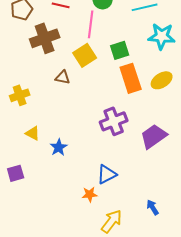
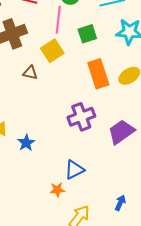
green square: (120, 50) -> (87, 34), moved
blue arrow: (153, 207) -> (120, 203), turned 56

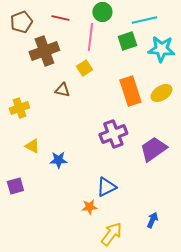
green square: (87, 34) -> (127, 41), moved
yellow square: (52, 51) -> (84, 68), size x0.7
blue star: (26, 143) -> (58, 160), turned 30

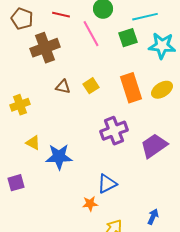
brown pentagon: (21, 22) -> (22, 19), turned -30
pink line: (90, 37) -> (91, 34), turned -36
yellow square: (84, 68) -> (91, 86), moved
blue star: (58, 160) -> (59, 157), size x1.5

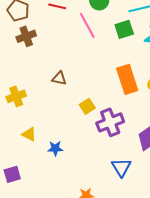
brown cross: (45, 48) -> (26, 36), moved, size x0.7
yellow square: (91, 86) -> (87, 106), moved
blue star: (59, 157) -> (55, 148), size x0.6
blue triangle: (107, 184) -> (121, 167), moved, turned -35

